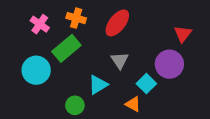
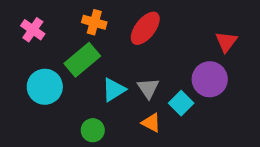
pink cross: (40, 24) -> (33, 30), moved
gray triangle: (120, 61) -> (148, 88), moved
cyan triangle: (98, 85) -> (114, 90), moved
orange triangle: (133, 104) -> (151, 123), moved

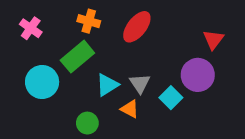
orange triangle: (151, 123) -> (130, 109), moved

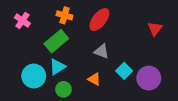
purple circle: (198, 75) -> (149, 78), moved
cyan circle: (42, 82) -> (34, 76), moved
gray triangle: (140, 83) -> (101, 51), moved, turned -35
cyan triangle: (107, 85) -> (57, 67), moved

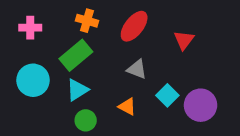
pink cross: (22, 21) -> (30, 28), turned -35
red triangle: (155, 29) -> (184, 40), moved
cyan circle: (34, 76) -> (33, 80), moved

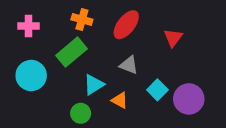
cyan triangle: (77, 90) -> (94, 85), moved

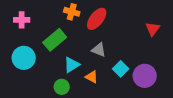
orange cross: (82, 19) -> (72, 12), moved
red triangle: (173, 38) -> (153, 29), moved

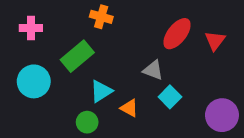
red ellipse: (97, 19) -> (177, 34), moved
gray triangle: (99, 50) -> (153, 70), moved
purple circle: (145, 76) -> (222, 115), moved

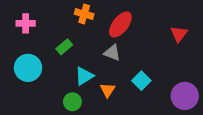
red ellipse: (177, 34) -> (120, 25), moved
green rectangle: (77, 56) -> (64, 47), size x0.6
gray triangle: (153, 70) -> (112, 53), moved
orange triangle: (129, 108) -> (108, 90), turned 35

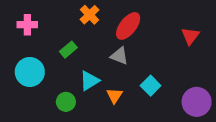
orange cross: (84, 14) -> (90, 15), turned 30
green circle: (72, 102) -> (66, 102), moved

